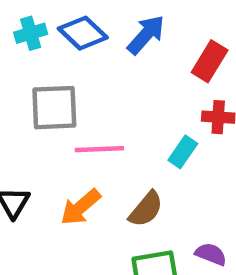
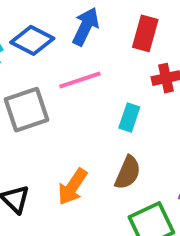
pink line: (99, 149) -> (80, 80), moved
cyan rectangle: (183, 152) -> (129, 118), moved

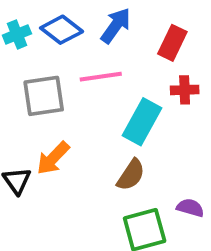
cyan rectangle: (129, 118) -> (142, 122), size x1.6
orange arrow: (73, 187) -> (53, 158), moved

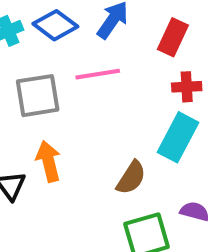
cyan rectangle: (142, 122) -> (178, 137), moved
orange arrow: (53, 158) -> (49, 161), turned 123

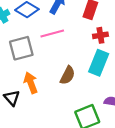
brown semicircle: (131, 178) -> (68, 75), moved

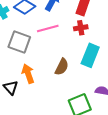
red cross: (100, 35) -> (81, 28), moved
gray square: (21, 48) -> (19, 42), turned 35

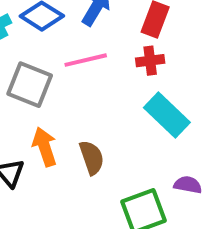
cyan rectangle: (90, 55) -> (167, 115), turned -70
brown semicircle: (62, 67) -> (92, 158), moved, turned -48

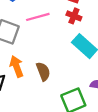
red cross: (150, 61) -> (74, 16), turned 32

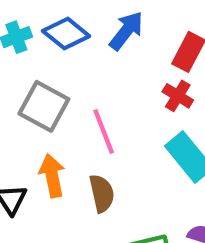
pink line: (38, 17) -> (104, 131), moved, turned 75

